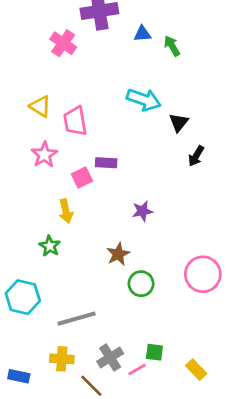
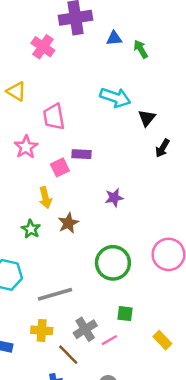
yellow triangle: (40, 106) -> (16, 91), moved
brown star: (118, 254) -> (68, 223), moved
green circle: (141, 284) -> (113, 263), size x1.5
green square: (154, 352) -> (125, 314), moved

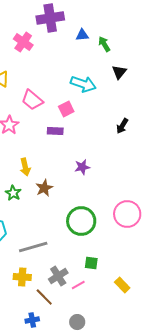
pink trapezoid: (54, 117) -> (32, 100), turned -40
black triangle: (147, 118) -> (119, 72), moved
pink square: (60, 167) -> (66, 109), moved

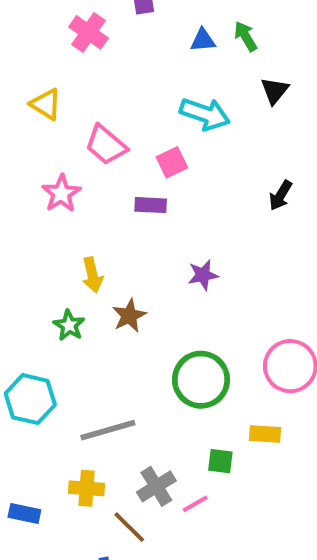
blue triangle: (82, 35) -> (203, 40), moved
yellow rectangle: (122, 285) -> (265, 434), moved, turned -42

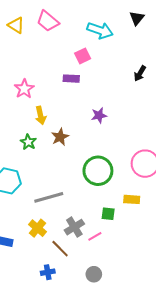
pink trapezoid: (106, 145) -> (48, 21), moved
pink star: (61, 193) -> (24, 89), moved
yellow cross: (87, 488) -> (37, 228), turned 36

